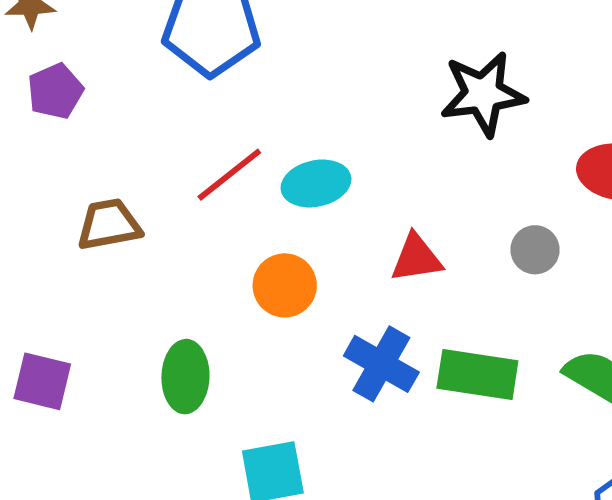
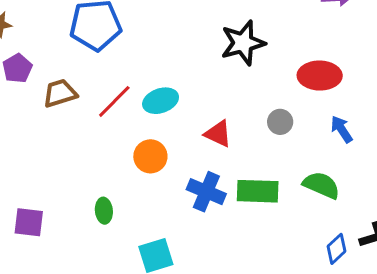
brown trapezoid: (109, 224) -> (60, 93), moved
red triangle: (416, 258) -> (218, 134), turned 40
green ellipse: (185, 377) -> (104, 211), size x0.7

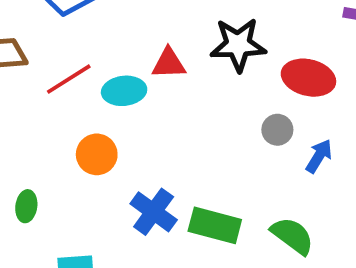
red ellipse: (320, 76) -> (308, 78), moved
gray circle: (280, 122) -> (277, 130), moved
blue arrow: (342, 129) -> (319, 156), moved, turned 52
red triangle: (218, 134) -> (169, 63), moved, turned -40

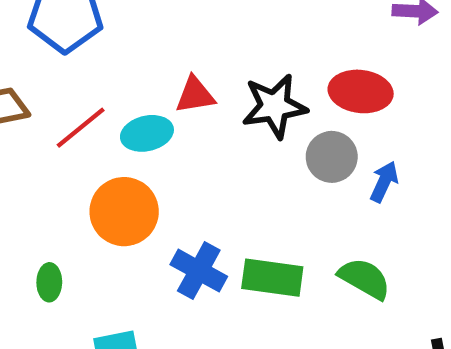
black star: (238, 45) -> (275, 106), moved
gray circle: (277, 130) -> (332, 157), size x1.4
orange circle: (97, 154) -> (124, 212), size x1.4

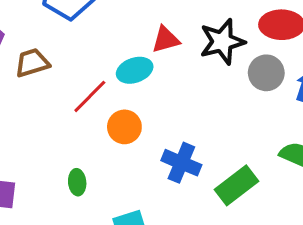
red line: (81, 128) -> (90, 96), moved
orange circle: (124, 212) -> (124, 127), size x0.7
green rectangle: (272, 278) -> (237, 185), moved, turned -39

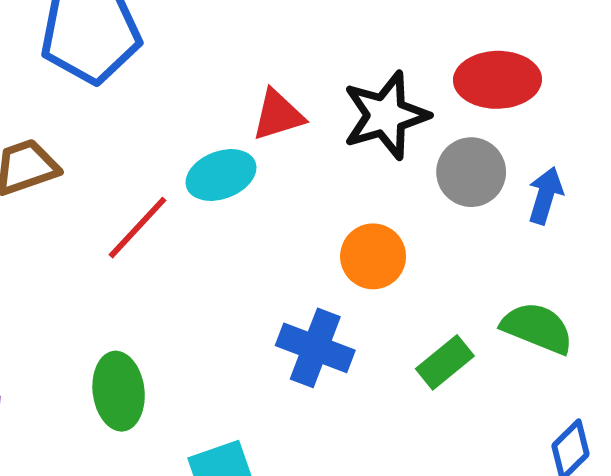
orange circle: (124, 127) -> (373, 256), moved
green ellipse: (77, 182) -> (119, 391), size x1.5
green rectangle: (237, 185) -> (445, 362), moved, size x0.7

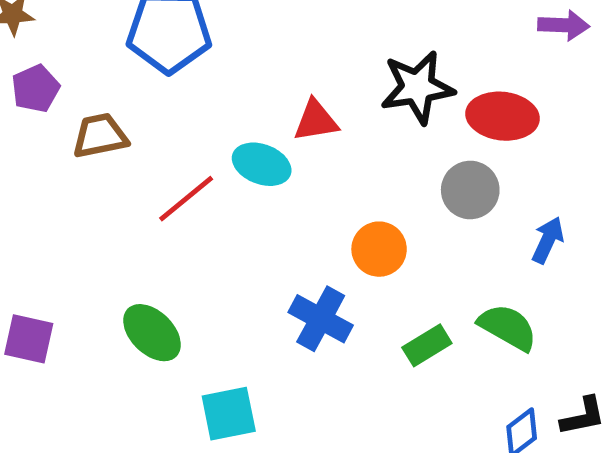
black star: (386, 115) -> (417, 87), moved
cyan ellipse: (221, 175) -> (262, 164), turned 34
blue arrow: (545, 195) -> (548, 240), moved
green ellipse: (119, 391) -> (152, 333), turned -46

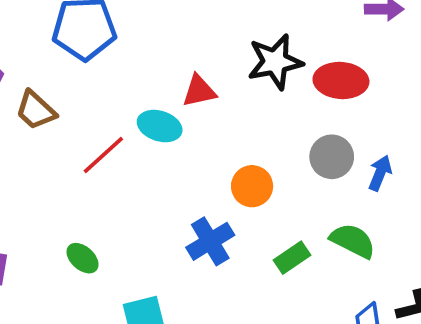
brown trapezoid: (100, 136) -> (36, 110), turned -123
gray circle: (470, 190) -> (332, 157), moved
blue cross: (321, 319) -> (210, 241), turned 33
green ellipse: (152, 333) -> (83, 258), size x0.7

